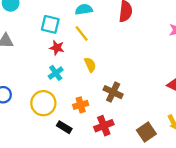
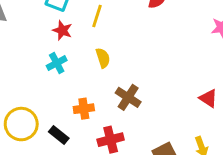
yellow line: (82, 34) -> (97, 16), turned 49
yellow circle: (43, 103) -> (21, 124), moved

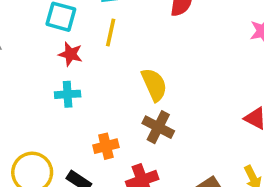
yellow semicircle: (103, 58) -> (154, 85), moved, size x1.4
cyan cross: (57, 63) -> (68, 94), turned 30

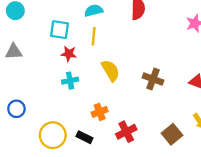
yellow semicircle: (154, 85) -> (111, 70), moved
brown cross: (158, 127) -> (153, 79), moved

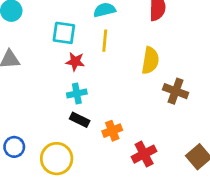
yellow semicircle: (111, 70) -> (150, 60), moved, turned 40
blue circle: (16, 109) -> (14, 147), moved
black rectangle: (84, 137) -> (80, 120), moved

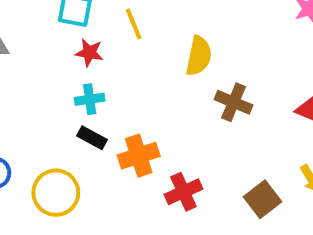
yellow line: (105, 41) -> (134, 24), turned -30
orange cross: (112, 131) -> (139, 156), size x1.4

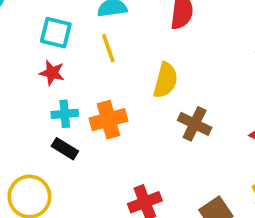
red star: (89, 53) -> (52, 73), moved
orange cross: (139, 156) -> (108, 120), moved

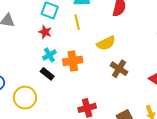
yellow semicircle: (165, 80) -> (106, 43), turned 42
cyan cross: (65, 114) -> (49, 55), turned -32

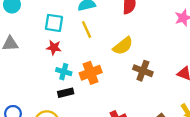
cyan cross: (49, 55) -> (64, 72), turned -32
black rectangle: (47, 74) -> (66, 93), turned -40

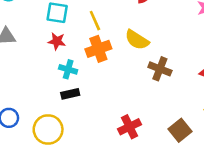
yellow semicircle: (123, 46) -> (137, 40), turned 70
orange cross: (91, 73) -> (98, 49), moved

